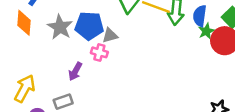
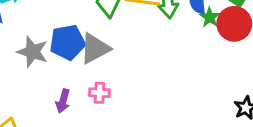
gray triangle: (110, 36) -> (95, 48), size x1.6
pink cross: (99, 52) -> (99, 93), moved

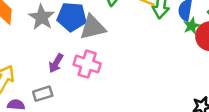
pink cross: (99, 93) -> (87, 64), size x1.5

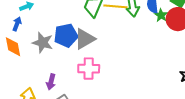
purple arrow: (56, 63) -> (51, 82), moved

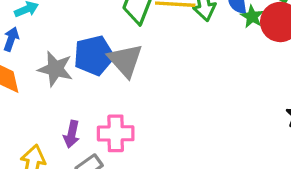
gray triangle: (85, 39) -> (125, 60), turned -40
pink cross: (89, 69) -> (116, 133), moved

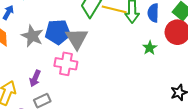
green star: (252, 17) -> (150, 48), moved
pink cross: (116, 133) -> (66, 64), moved

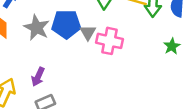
gray triangle: (77, 39) -> (88, 33), size x0.6
pink cross: (66, 64) -> (110, 41), moved

